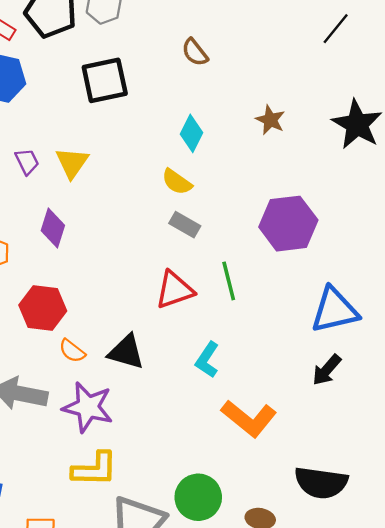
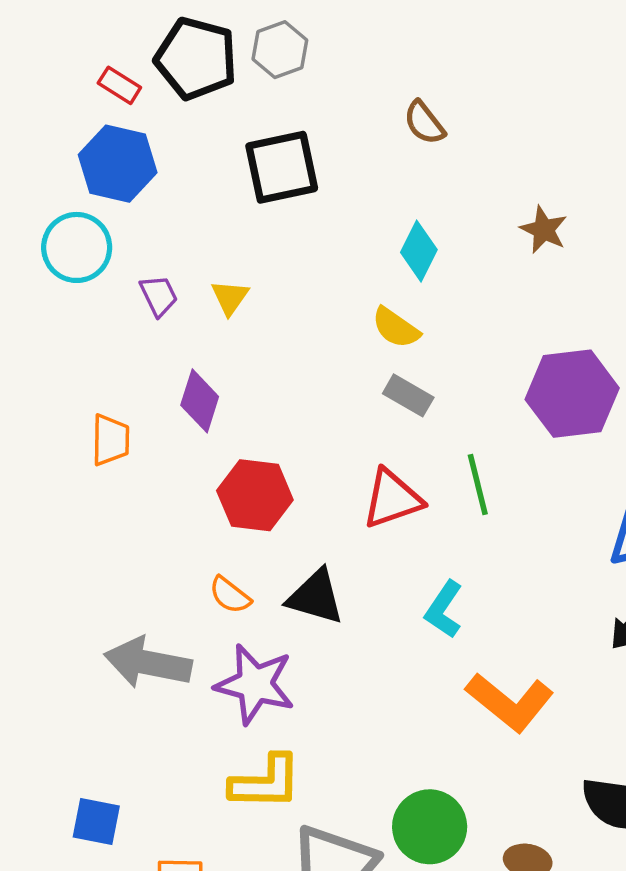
yellow triangle: (72, 163) -> (230, 297), size x0.7
red hexagon: (43, 308) -> (255, 495), moved

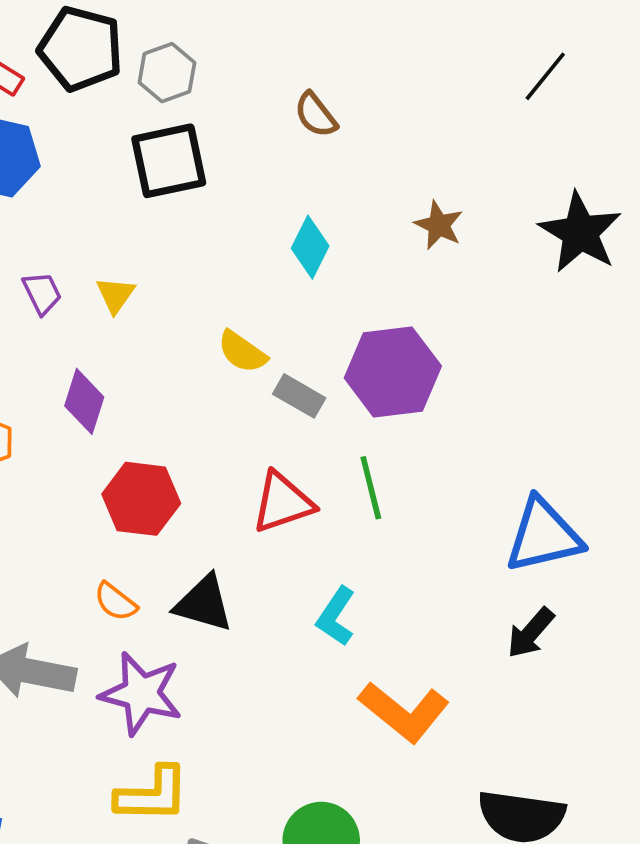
gray hexagon: (280, 50) -> (167, 73), moved
yellow semicircle: (396, 328) -> (242, 352), moved
purple hexagon: (572, 394) -> (393, 372), moved

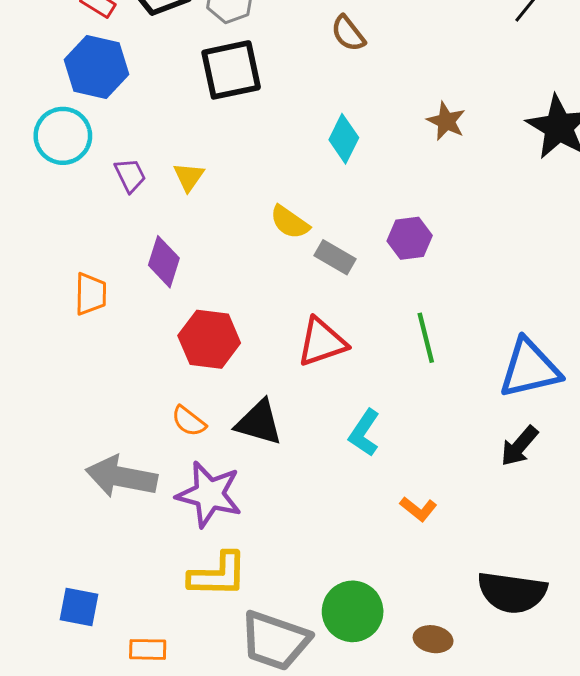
purple hexagon: (393, 372) -> (410, 238), size x0.6
green line: (371, 488) -> (426, 338), moved
orange L-shape: (404, 712) -> (418, 509), size x0.5

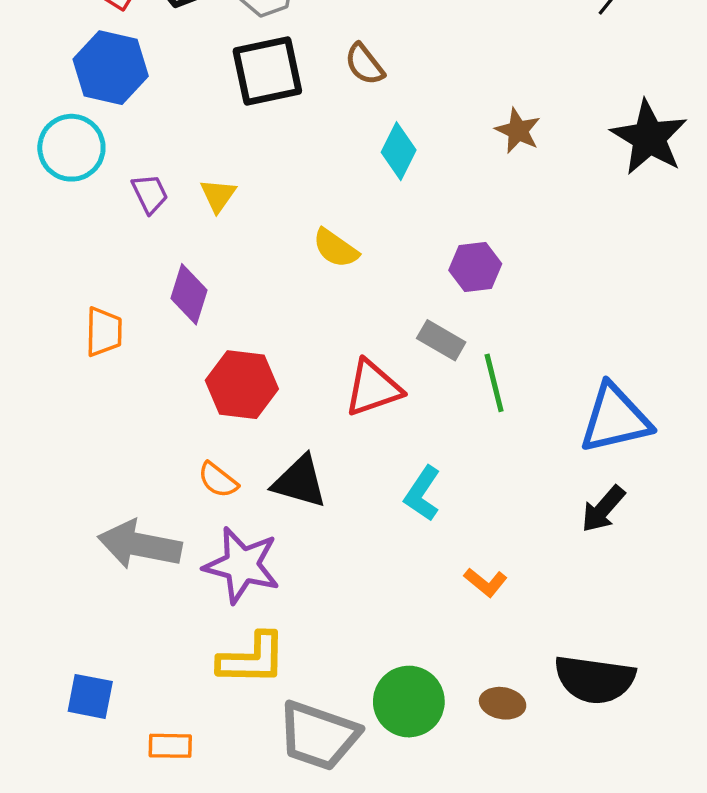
brown semicircle: (348, 33) -> (365, 64), moved
gray rectangle: (335, 257) -> (441, 340), moved
brown ellipse: (433, 639) -> (503, 703), moved

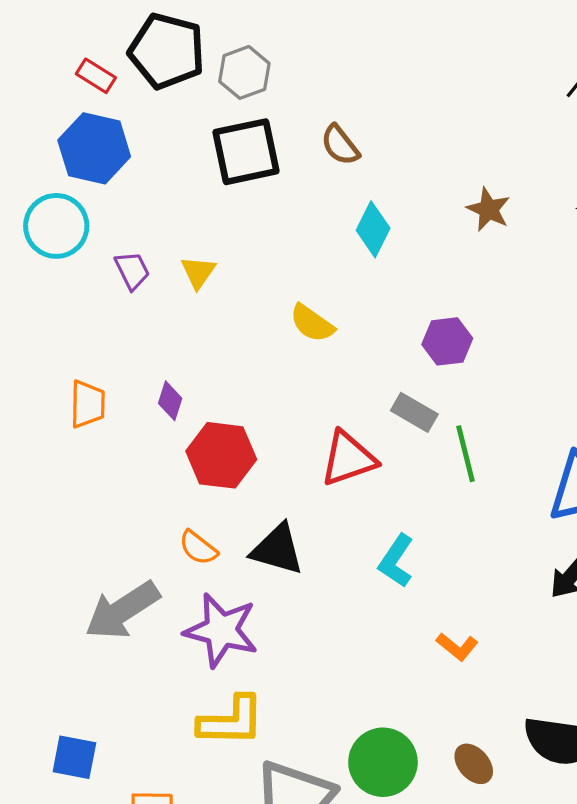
purple diamond: (189, 294) -> (170, 401), moved, size x0.7
gray arrow: (140, 545) -> (122, 610), turned -44
brown ellipse: (503, 703) -> (474, 764), turned 39

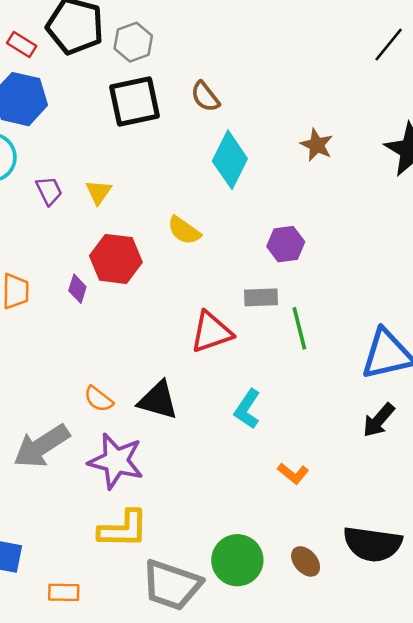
cyan diamond: (373, 229) -> (230, 160), size x1.4
gray rectangle: (414, 412) -> (261, 297), turned -32
red hexagon: (221, 455) -> (116, 259), moved

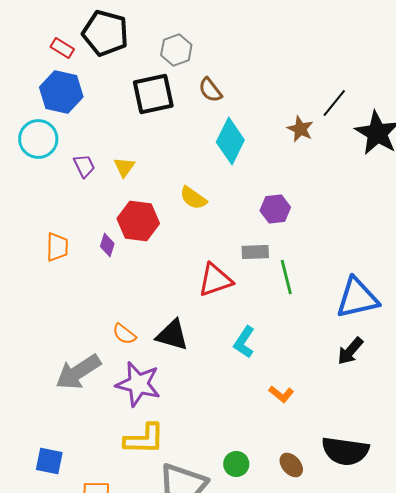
gray hexagon: (133, 42) -> (176, 50), moved
black line: (389, 45) -> (334, 103), moved
green circle: (237, 560) -> (236, 464), size x0.6

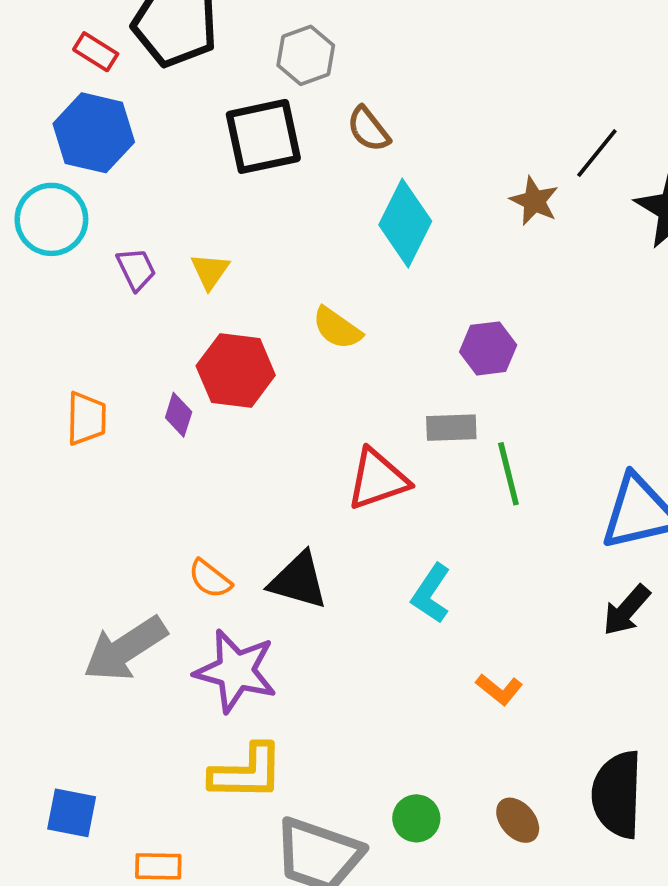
black semicircle: (345, 451) -> (617, 794), turned 84

